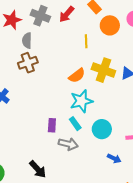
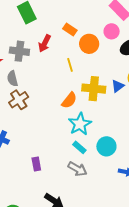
purple rectangle: (52, 125) -> (36, 164), moved
gray arrow: (68, 144) -> (77, 169), turned 30

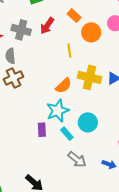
cyan star: (80, 124) -> (58, 111), moved
cyan circle: (106, 146) -> (88, 122), moved
purple rectangle: (36, 164) -> (42, 130), moved
gray arrow: (77, 169) -> (77, 160), moved

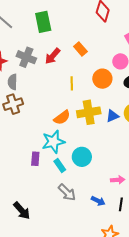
orange circle: (91, 32) -> (102, 79), moved
yellow cross: (89, 77) -> (89, 112), turned -30

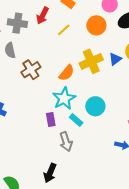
yellow line: (72, 83) -> (64, 30), moved, turned 64
brown cross: (13, 104) -> (31, 70), moved
gray arrow: (67, 192) -> (66, 142), moved, turned 42
black arrow: (22, 211) -> (50, 173), turned 78

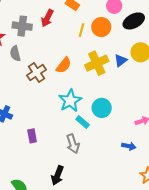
yellow line: (64, 30) -> (81, 30), moved, turned -32
orange semicircle: (67, 73) -> (64, 65), moved
purple rectangle: (51, 119) -> (32, 136), moved

